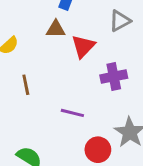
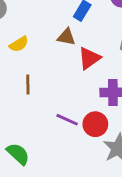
red circle: (98, 150) -> (95, 124), moved

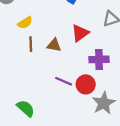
brown triangle: (66, 37) -> (54, 45), moved
brown line: (28, 85) -> (31, 44), moved

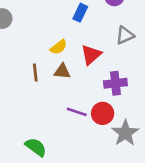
yellow semicircle: (25, 23) -> (59, 47), moved

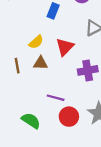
red circle: (103, 113) -> (69, 117), moved
green semicircle: (36, 147) -> (31, 121), moved

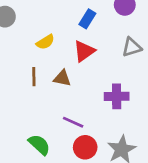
yellow semicircle: (36, 42) -> (45, 42), moved
red triangle: (65, 47) -> (84, 51), moved

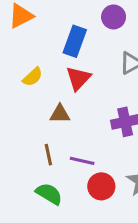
blue rectangle: (87, 19) -> (75, 41), size x1.4
brown line: (34, 77) -> (48, 155), moved

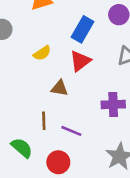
red circle: (101, 186) -> (58, 162), moved
green semicircle: (49, 194) -> (22, 148), moved

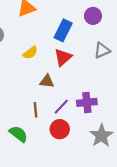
purple cross: (113, 104) -> (87, 102), moved
purple line: (71, 131) -> (61, 107), moved, turned -66
red circle: (58, 162) -> (60, 129), moved

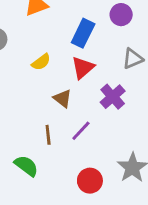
brown triangle: (47, 81) -> (63, 98), turned 32
purple cross: (87, 102) -> (113, 97), moved, turned -36
red circle: (60, 129) -> (90, 181), moved

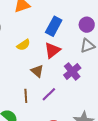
purple circle: (121, 15) -> (87, 25), moved

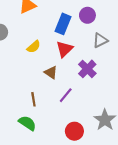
purple circle: (87, 25) -> (87, 15), moved
brown line: (26, 96) -> (33, 99), moved

